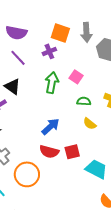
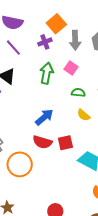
gray arrow: (86, 32) -> (75, 40), moved
orange square: (60, 33) -> (56, 24), turned 30

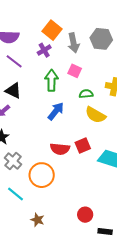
yellow semicircle: (84, 115) -> (95, 115), size x1.5
blue arrow: (44, 117) -> (56, 111), moved

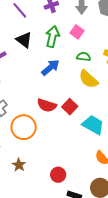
black triangle: (13, 91) -> (24, 40), moved
red square: (83, 145) -> (70, 107), turned -35
brown star: (37, 220) -> (19, 165), moved

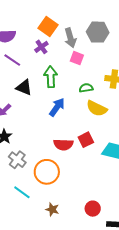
pink square: (77, 32) -> (77, 58), moved
red square: (70, 107) -> (86, 140), turned 35

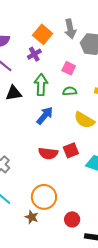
gray arrow: (70, 38) -> (70, 29), moved
black triangle: (24, 87) -> (14, 93), turned -36
green semicircle: (86, 88) -> (70, 91), moved
orange circle: (47, 172) -> (44, 197), moved

